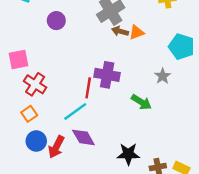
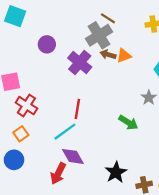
purple cross: (107, 75) -> (80, 62), moved, turned 30
blue circle: (36, 141) -> (14, 160), moved
red arrow: (56, 147) -> (58, 173), moved
black star: (128, 154) -> (116, 172), turned -30

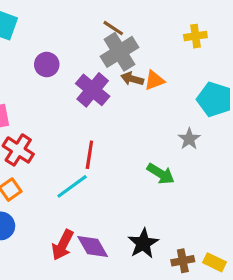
brown line: (108, 18) -> (113, 28), moved
purple diamond: (73, 156) -> (93, 247), moved

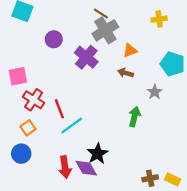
brown arrow: (132, 79) -> (125, 73), moved
red line: (89, 155) -> (59, 109), moved, turned -30
green arrow: (161, 174) -> (134, 117), turned -108
black star: (143, 243) -> (97, 154), moved
red arrow: (63, 245) -> (65, 167), turned -35

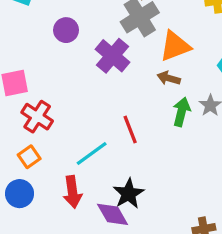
orange triangle: (130, 50) -> (175, 46), size x1.5
red line: (59, 109) -> (130, 129), moved
green arrow: (134, 117) -> (181, 112), moved
red arrow: (65, 167) -> (72, 192), moved

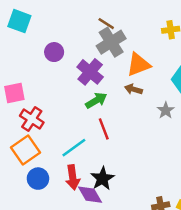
green arrow: (181, 112) -> (96, 100), moved, turned 45
orange square: (29, 157) -> (26, 150), size x1.6
red arrow: (72, 192) -> (73, 177), moved
blue circle: (20, 194) -> (38, 179), moved

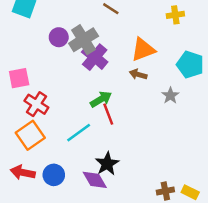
gray cross: (111, 42) -> (84, 40), moved
green arrow: (96, 100) -> (101, 99), moved
red arrow: (73, 177) -> (23, 172), moved, turned 110
blue circle: (38, 179) -> (54, 175), moved

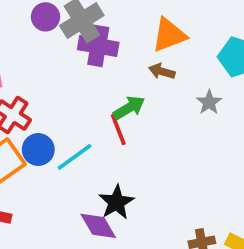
purple cross: (95, 57) -> (98, 46), turned -30
green arrow: (101, 99) -> (129, 108), moved
blue circle: (54, 175) -> (38, 150), moved

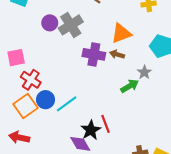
purple cross: (98, 46) -> (94, 54), moved
green arrow: (129, 108) -> (130, 86), moved
red line: (118, 130) -> (105, 124), moved

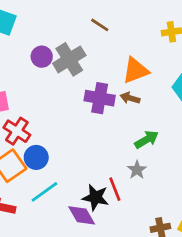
gray star: (144, 72) -> (137, 170), moved
cyan line: (67, 104) -> (44, 192), moved
black star: (91, 130) -> (96, 197), turned -30

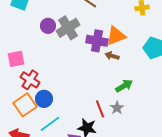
purple cross: (100, 98) -> (97, 41), moved
red line: (115, 189) -> (100, 109), moved

